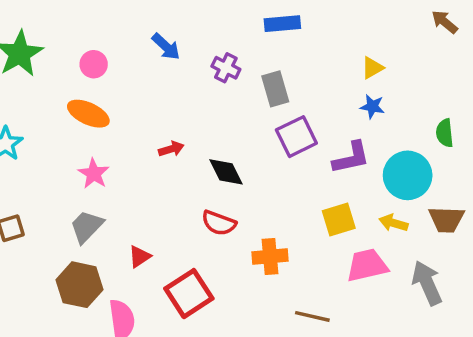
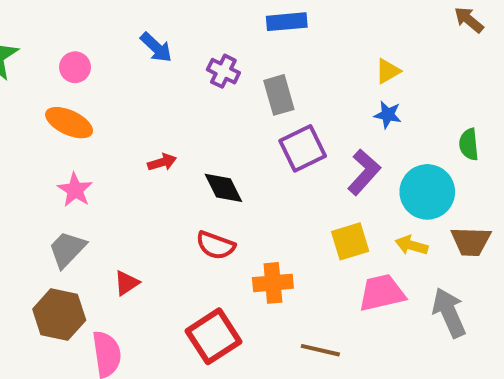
purple L-shape: (351, 158) -> (364, 172), turned -36
red square: (189, 294) -> (214, 336), moved

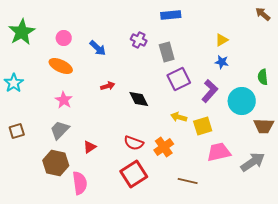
blue arrow: (156, 47) -> (98, 48), moved
red semicircle: (216, 245) -> (134, 143), moved
yellow arrow: (411, 245) -> (179, 117), moved
orange cross: (273, 283) -> (164, 147), turned -30
gray arrow: (449, 313) -> (253, 162), turned 80

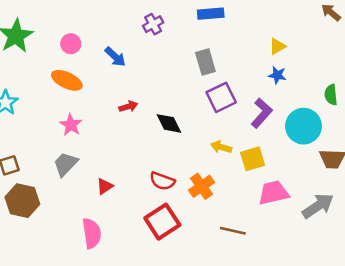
purple cross: (139, 40) -> (153, 24), moved, turned 35
brown hexagon: (56, 163) -> (22, 201), moved

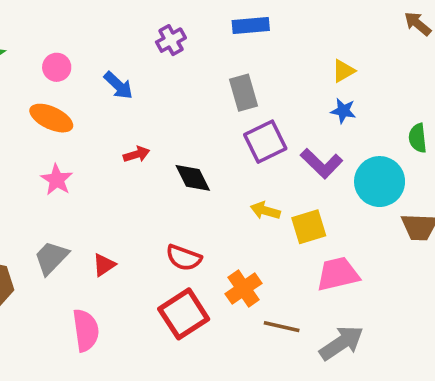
purple L-shape: (262, 113) -> (322, 163), turned 92
gray trapezoid: (66, 164) -> (51, 258), moved
orange cross: (202, 186) -> (244, 289), moved
gray arrow: (318, 206) -> (341, 343), moved

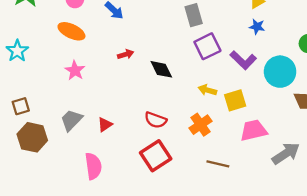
orange cross: (244, 289) -> (201, 125), moved
gray arrow: (341, 343) -> (286, 153), moved

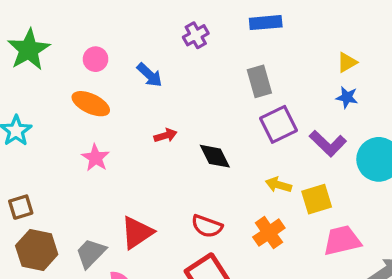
gray trapezoid: (71, 120) -> (91, 253), moved
red triangle: (105, 125) -> (137, 233), size x1.6

